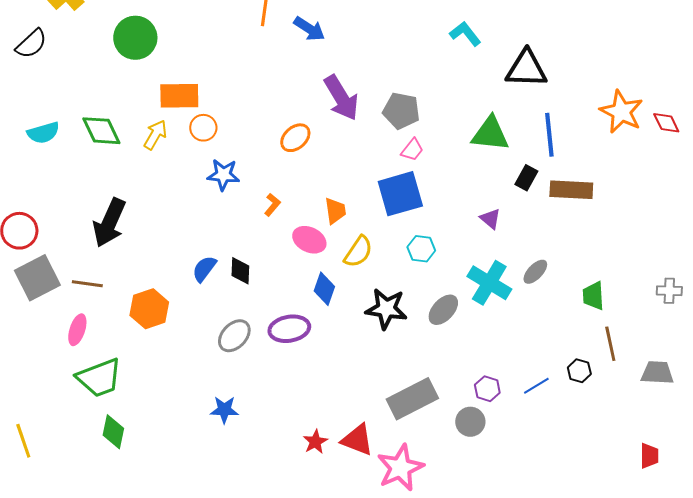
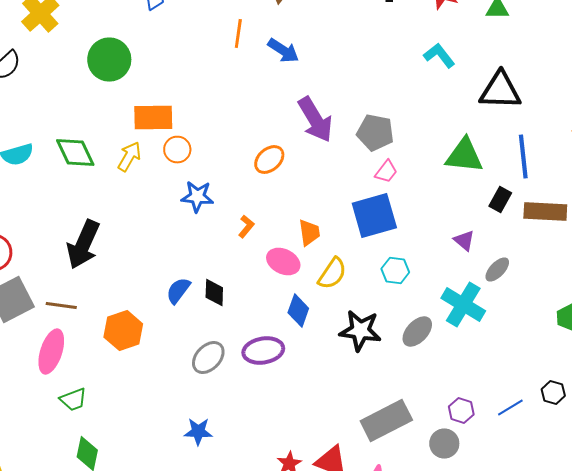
gray ellipse: (535, 272) -> (497, 270), moved
pink ellipse: (77, 330) -> (51, 352), size x1.4
green trapezoid: (99, 378) -> (73, 400), size x0.6

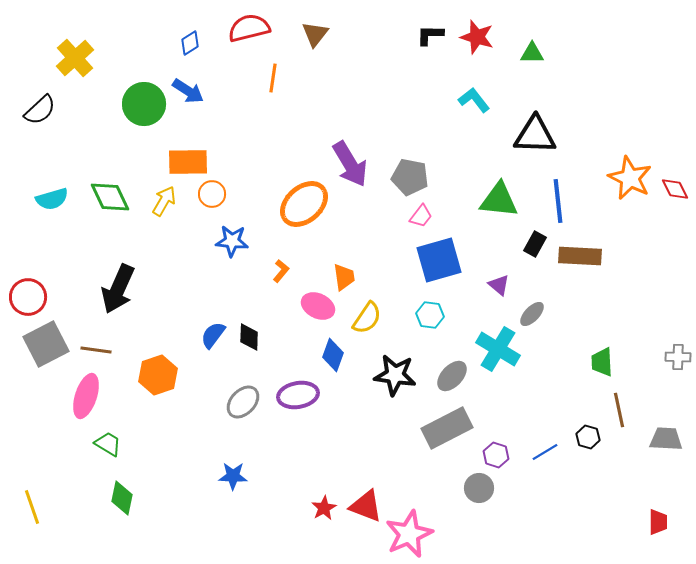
blue arrow: (283, 50) -> (188, 91), moved
orange ellipse: (269, 160) -> (304, 204), size x1.6
blue square: (374, 216) -> (439, 260), moved
green trapezoid: (73, 400) -> (108, 444), turned -128
gray rectangle: (386, 420) -> (447, 428), moved

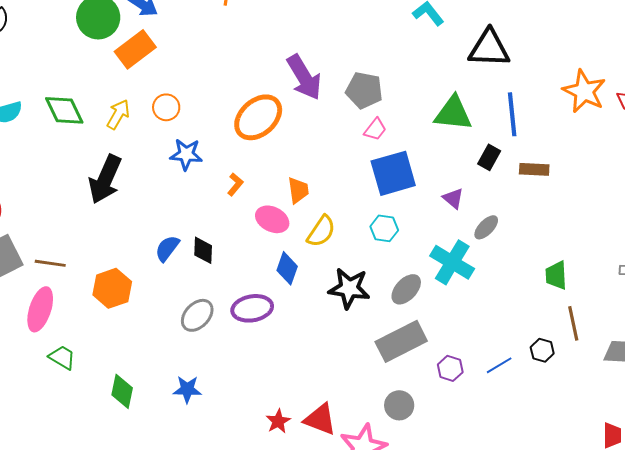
orange rectangle: (188, 162) -> (135, 49), moved, turned -36
brown rectangle: (580, 256) -> (534, 169), size x0.7
black arrow: (118, 289) -> (105, 179), moved
gray circle: (479, 488) -> (399, 405), moved
green diamond: (122, 498) -> (122, 391), moved

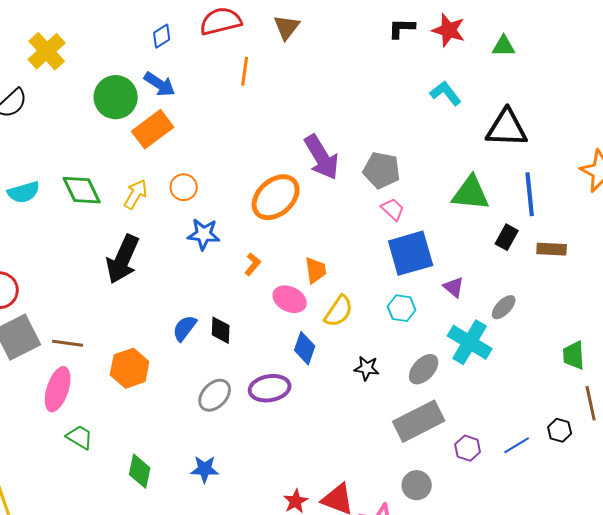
pink trapezoid: (375, 129) -> (393, 209), turned -85
purple triangle: (453, 198) -> (454, 287), moved
black star: (349, 288) -> (367, 368), size x0.6

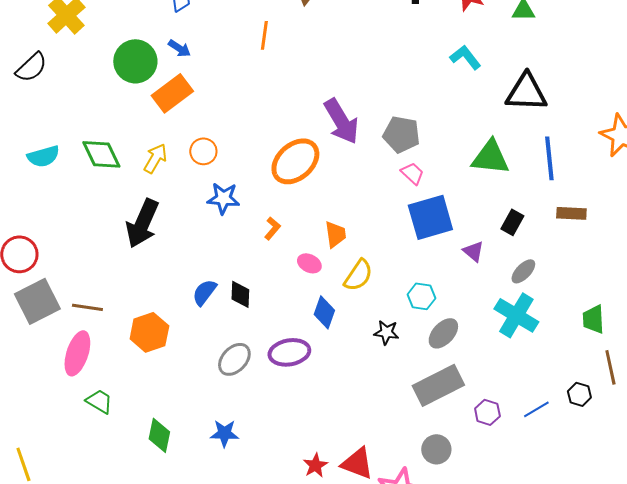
blue arrow: (160, 84) -> (179, 48), size x0.7
black rectangle: (507, 237) -> (512, 222), moved
pink ellipse: (290, 299) -> (309, 263), size x0.7
cyan hexagon: (402, 308) -> (421, 296), moved
cyan cross: (470, 342) -> (516, 315), moved

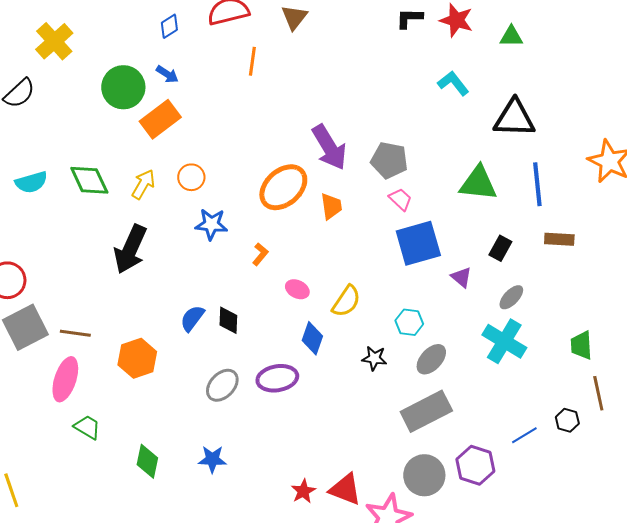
orange trapezoid: (335, 234) -> (331, 206), moved
purple hexagon: (487, 412) -> (475, 465), moved, size x1.5
gray circle: (436, 449) -> (424, 475), size x1.4

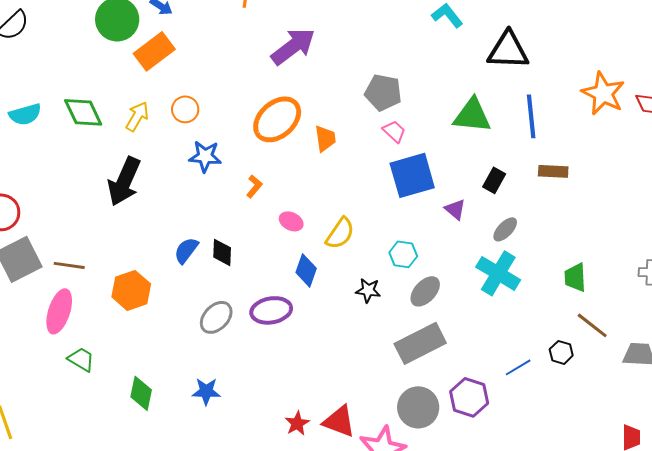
purple arrow: (329, 147) -> (293, 46), moved, turned -96
brown line: (598, 393) -> (592, 325), turned -40

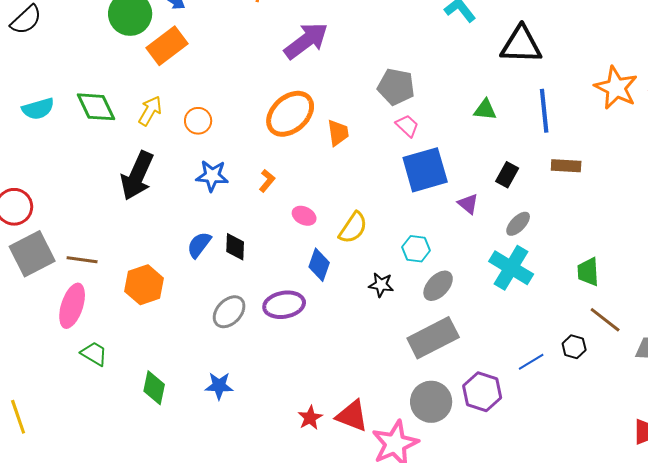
orange circle: (185, 109) -> (198, 121), moved
green triangle: (472, 115) -> (485, 110), size x0.6
blue star: (205, 156) -> (212, 176), moved

